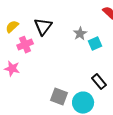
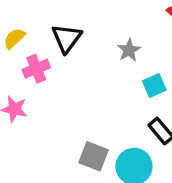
cyan square: (95, 44) -> (154, 86), moved

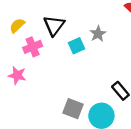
cyan square: (154, 86) -> (77, 46), moved

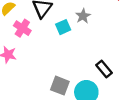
pink cross: (33, 47) -> (22, 28), turned -35

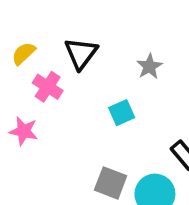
cyan square: (63, 27) -> (122, 113), moved

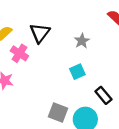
cyan square: (122, 113) -> (77, 72), moved

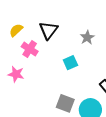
cyan square: (77, 72) -> (70, 63), moved

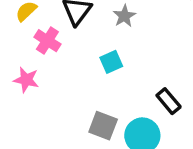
gray star: (87, 37) -> (124, 16), moved

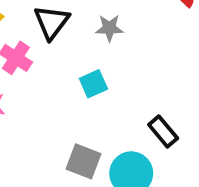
gray star: (124, 16) -> (109, 28), turned 30

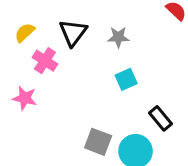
cyan square: (93, 84) -> (126, 79), moved

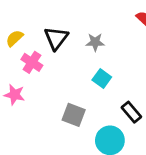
cyan square: (126, 79) -> (102, 79), turned -30
gray square: (98, 142) -> (74, 115), moved

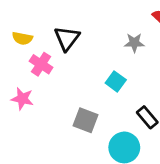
yellow semicircle: (14, 38) -> (22, 38), turned -126
gray star: (95, 42) -> (134, 43), moved

